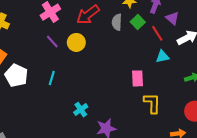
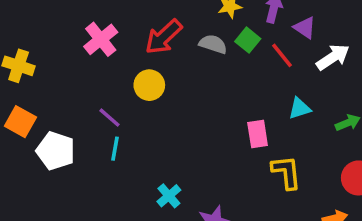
gray semicircle: (117, 22) -> (213, 44), turned 112
purple line: (52, 41) -> (109, 118), moved
cyan triangle: (162, 57) -> (300, 108), moved

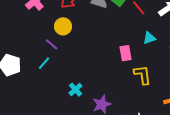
purple line: (109, 118) -> (52, 44), moved
cyan line: (115, 149) -> (44, 63), turned 32

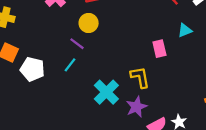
yellow L-shape: (142, 75) -> (140, 77), moved
cyan cross: (75, 90) -> (106, 92), size x1.6

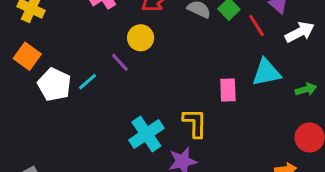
cyan triangle: (185, 30) -> (266, 72), size x1.5
cyan line: (70, 65) -> (87, 82), moved

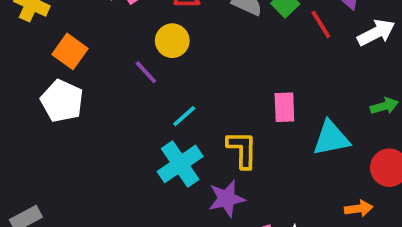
orange square: (27, 56) -> (70, 51), moved
cyan triangle: (266, 72) -> (331, 138), moved
cyan line: (87, 82) -> (184, 116), moved

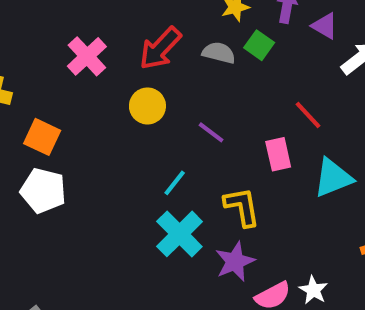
red line: (321, 24) -> (308, 115), moved
purple line: (146, 72) -> (211, 132), moved

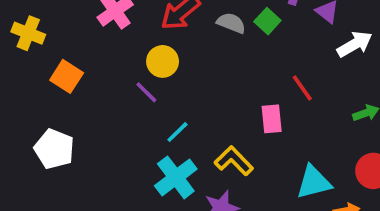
purple line: (211, 132) -> (146, 92), moved
cyan triangle: (333, 178) -> (314, 182), moved
white pentagon: (43, 191) -> (54, 149), moved
yellow L-shape: (242, 207) -> (234, 161), turned -42

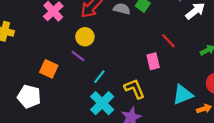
orange square: (67, 76) -> (49, 69), moved
yellow L-shape: (234, 161) -> (135, 89), turned 30

